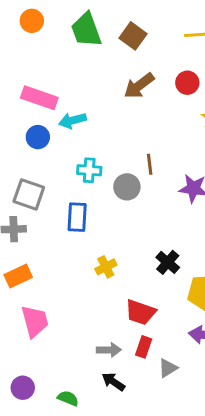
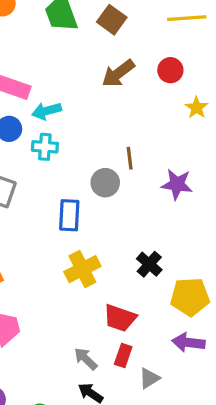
cyan cross: (89, 170) -> (45, 147), moved
blue rectangle: (77, 217) -> (69, 215), moved
yellow cross: (106, 267) -> (82, 269), size x1.5
gray arrow: (109, 350) -> (86, 359), turned -135

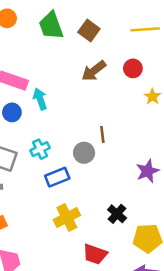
cyan arrow: (47, 111) -> (40, 99), turned 85
cyan cross: (45, 147) -> (40, 149), moved, turned -30
purple star: (177, 184) -> (148, 171), moved, turned -30
blue rectangle: (69, 215) -> (57, 177), turned 65

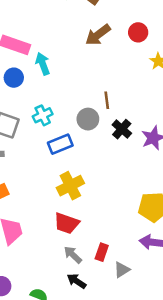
black cross: (117, 214) -> (122, 129), moved
red trapezoid: (95, 254) -> (67, 223), moved

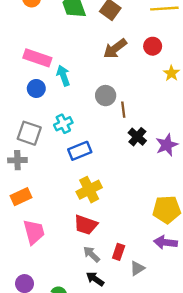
gray circle: (88, 119) -> (106, 96), moved

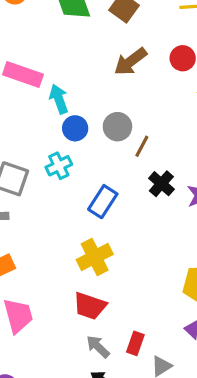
blue circle: (36, 88) -> (75, 128), moved
brown line: (123, 110) -> (142, 146), turned 35
blue rectangle: (80, 151) -> (103, 202), moved, turned -35

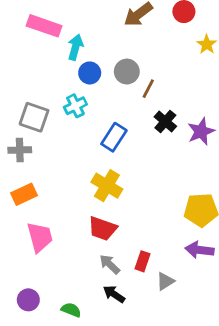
cyan arrow: (59, 99) -> (75, 47), turned 35
yellow cross: (95, 257) -> (107, 186), turned -32

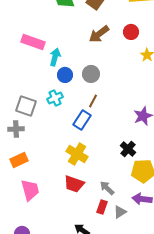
brown line: (148, 89) -> (93, 101), moved
black cross: (165, 121) -> (128, 149), moved
gray arrow: (110, 264) -> (107, 188), moved
gray triangle: (165, 281) -> (120, 212), moved

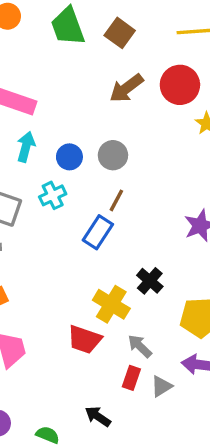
red circle: (131, 32) -> (180, 85), size x1.5
cyan arrow: (55, 57) -> (26, 147), moved
black cross: (128, 149) -> (150, 281), moved
yellow cross: (77, 154) -> (111, 304), moved

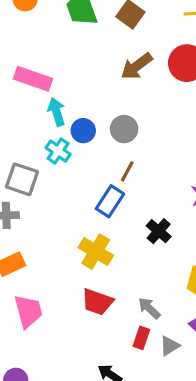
cyan arrow: (26, 147) -> (57, 112), moved, turned -32
cyan cross: (53, 195) -> (58, 151), moved, turned -30
black cross: (150, 281) -> (159, 231), moved
yellow cross: (111, 304) -> (96, 252), moved

